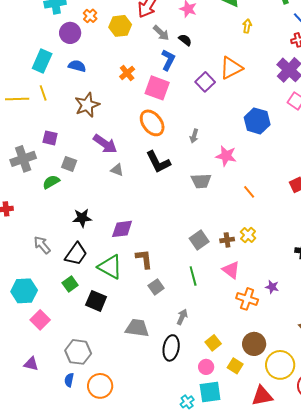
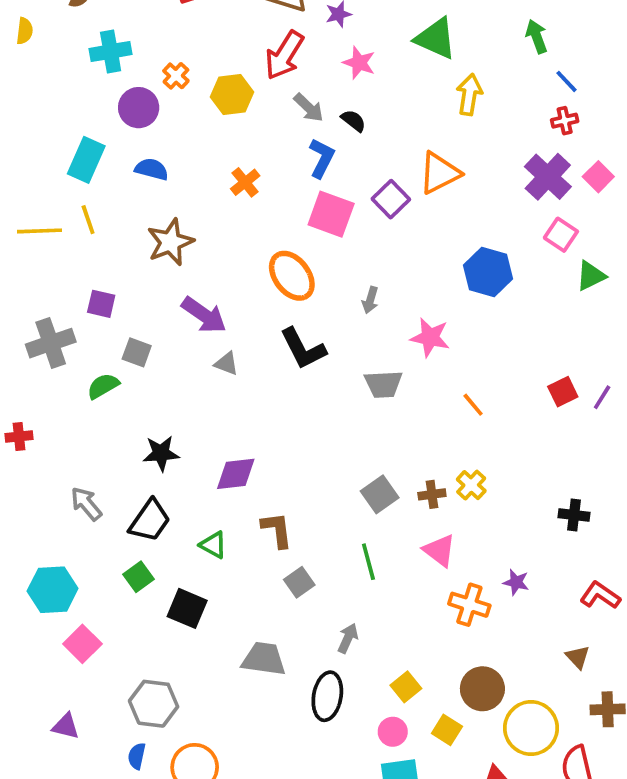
yellow arrow: (247, 26) -> (469, 94), size x1.5
pink square: (157, 88) -> (331, 214), moved
green triangle: (110, 267) -> (213, 545), size x0.6

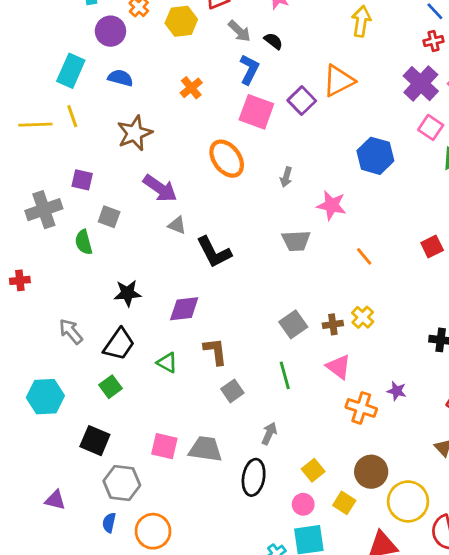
black L-shape: (303, 349) -> (214, 252), moved
green semicircle: (103, 386) -> (84, 242), turned -75
black square: (187, 608) -> (95, 441), moved
pink square: (82, 644) -> (164, 446), moved, turned -32

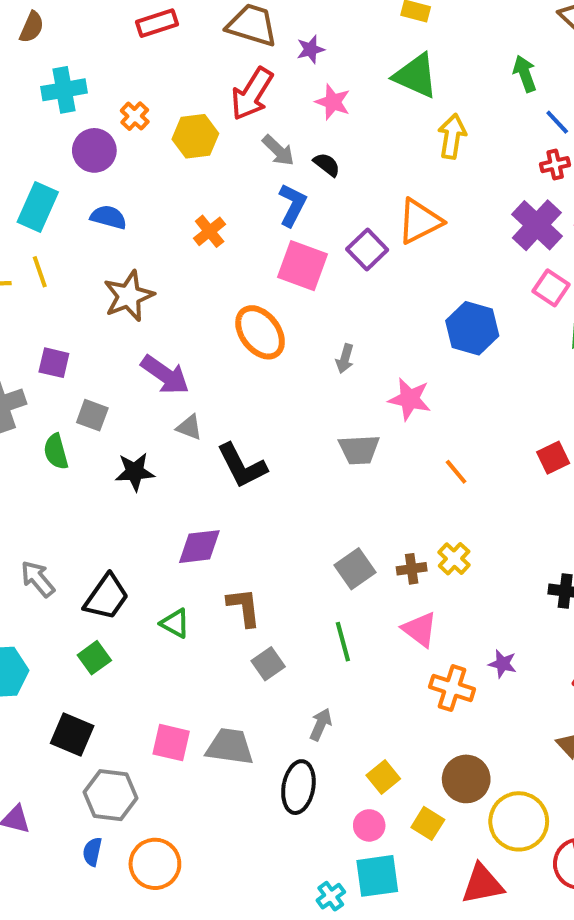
black star: (127, 293) -> (135, 472), moved

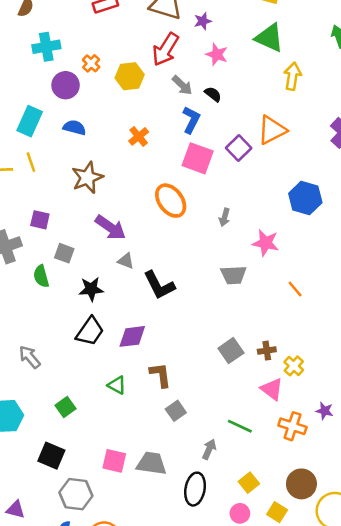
yellow cross: (454, 559) -> (294, 366), moved
black trapezoid: (106, 597) -> (90, 331), moved
green line: (343, 642) -> (240, 426), moved, turned -50

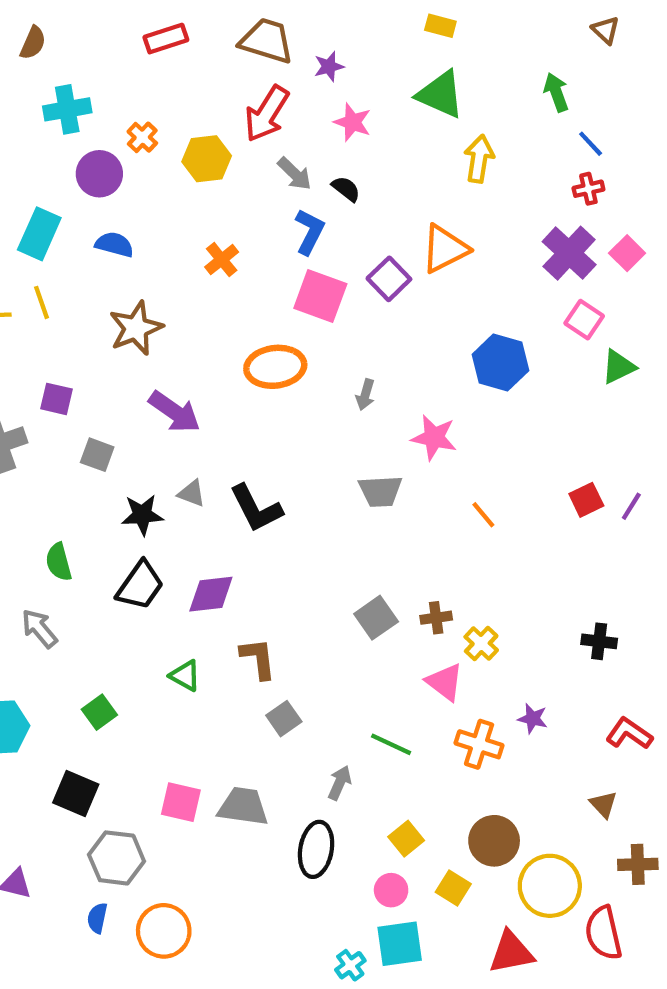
orange ellipse: (171, 201) -> (275, 367), turned -60
gray triangle: (126, 261) -> (192, 493), moved
green semicircle: (41, 276) -> (59, 562), moved

